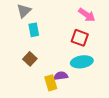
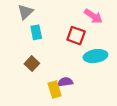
red square: (80, 38) -> (76, 36), moved
cyan ellipse: (82, 62) -> (95, 56), moved

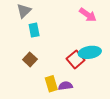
red square: (76, 36) -> (76, 59), moved, turned 30
purple semicircle: (65, 82) -> (65, 86), moved

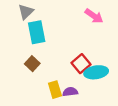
cyan rectangle: (34, 30) -> (37, 32), size x1.5
cyan ellipse: (90, 52) -> (96, 72), moved

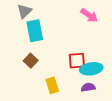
red square: (81, 64) -> (77, 61), turned 36
purple semicircle: (70, 92) -> (88, 87), moved

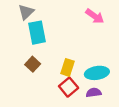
red square: (77, 61) -> (69, 87), moved, turned -36
yellow rectangle: (52, 85) -> (67, 67), moved, turned 35

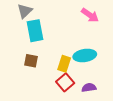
brown square: (33, 64) -> (31, 61), turned -32
cyan ellipse: (97, 73) -> (85, 55), moved

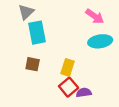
cyan ellipse: (85, 55) -> (100, 41), moved
purple semicircle: (89, 88) -> (84, 93), moved

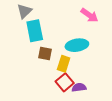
cyan ellipse: (100, 41) -> (77, 45), moved
brown square: (33, 64) -> (45, 53), moved

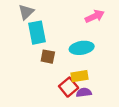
pink arrow: (89, 15) -> (95, 16), turned -60
yellow rectangle: (64, 64) -> (79, 76), moved, turned 63

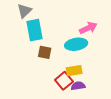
pink arrow: (95, 16) -> (88, 28), moved

